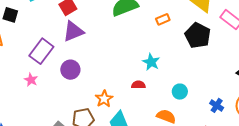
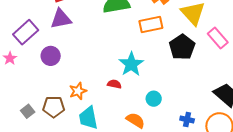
orange rectangle: (163, 19) -> (151, 25), size x1.6
cyan star: (151, 62) -> (131, 64), size x1.4
blue cross: (217, 105) -> (187, 120), turned -32

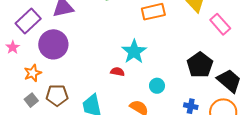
black pentagon: (182, 47) -> (200, 65), moved
purple circle: (51, 56) -> (53, 44), size x1.5
orange star: (78, 91) -> (33, 73), moved

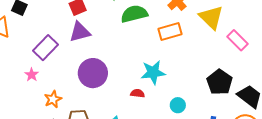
purple circle: (53, 44) -> (93, 73), moved
cyan star: (134, 52) -> (153, 72), turned 30

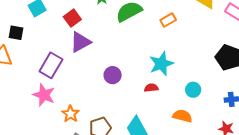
orange rectangle: (170, 31) -> (168, 20), size x0.7
purple circle: (93, 73) -> (113, 75), moved, size x0.6
pink star: (32, 75) -> (44, 95), size x1.6

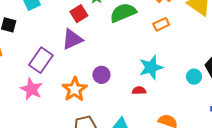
red square: (72, 18) -> (79, 14), moved
cyan circle: (193, 90) -> (194, 77), moved
orange star: (70, 114) -> (75, 89), moved, size x1.4

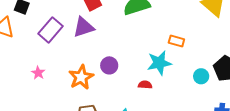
orange rectangle: (161, 24) -> (176, 41), moved, turned 35
purple rectangle: (41, 60) -> (51, 30), moved
pink star: (31, 89) -> (38, 73), size x0.6

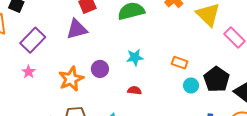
purple rectangle: (51, 30) -> (33, 40), moved
orange rectangle: (176, 41) -> (180, 63), moved
cyan star: (159, 63) -> (135, 57), moved, size x0.7

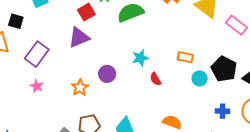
orange star: (71, 79) -> (80, 88), size x0.7
red semicircle: (134, 90) -> (156, 79), moved, turned -120

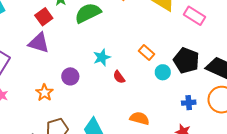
purple triangle: (79, 38) -> (39, 43), turned 45
orange rectangle: (185, 57) -> (147, 53), turned 35

